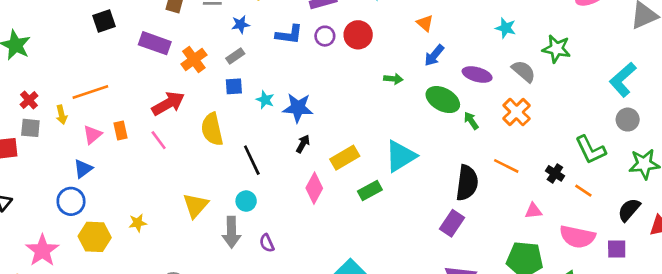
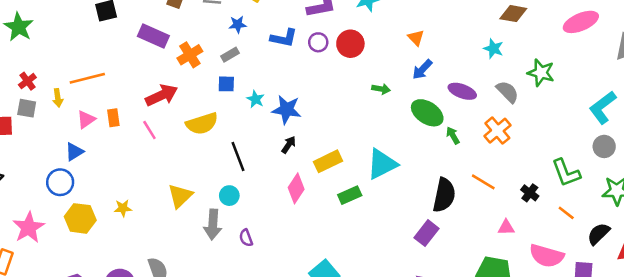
yellow semicircle: (212, 129) -> (202, 124), turned -100
orange line: (583, 191) -> (566, 213), moved

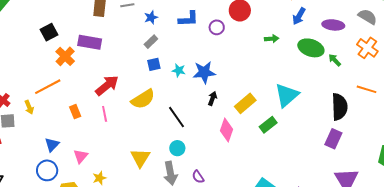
purple circle: (318, 42) -> (217, 27), moved
orange cross: (190, 55) -> (65, 56), moved
pink triangle: (86, 119) -> (81, 156), moved
pink line: (149, 130) -> (105, 114), turned 35

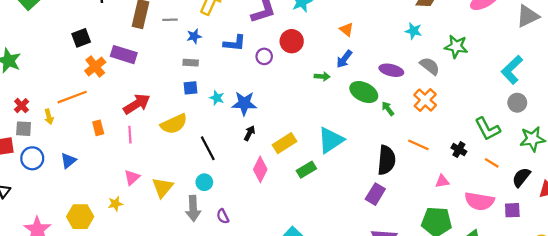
blue arrow: (299, 16) -> (344, 59), moved
gray rectangle: (151, 42) -> (191, 63), turned 40
pink triangle: (81, 156) -> (132, 177), moved
blue circle: (47, 170) -> (32, 158), moved

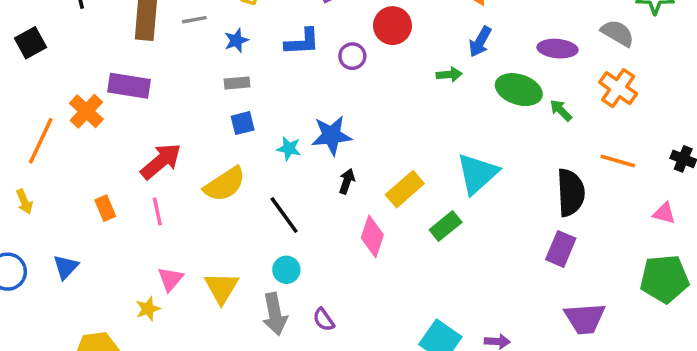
black square: (81, 38) -> (31, 43), moved
orange line: (72, 97) -> (41, 141), moved, turned -36
cyan star: (217, 98) -> (289, 149), moved
pink triangle: (442, 181) -> (664, 213), turned 32
yellow star: (115, 204) -> (148, 309), moved

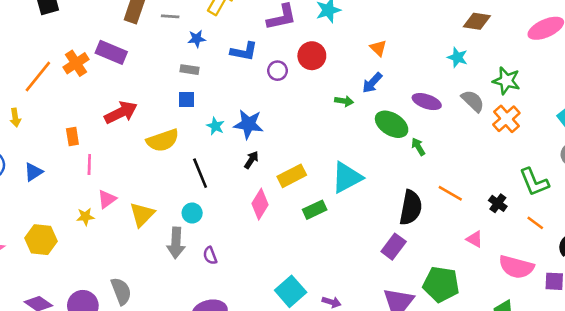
orange cross: (618, 88) -> (506, 119), moved
pink line: (157, 211) -> (89, 164), moved
green pentagon: (665, 279) -> (441, 284), moved

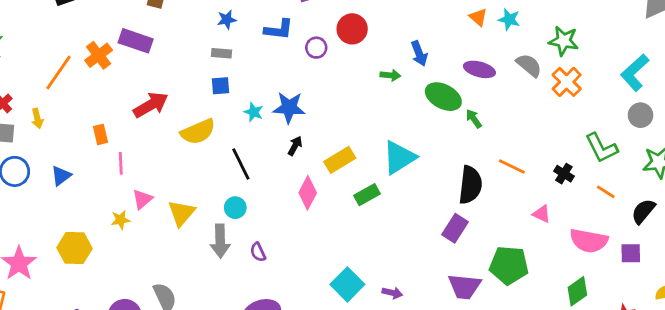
orange triangle: (378, 48) -> (478, 17), moved
blue arrow: (372, 83) -> (419, 53), turned -60

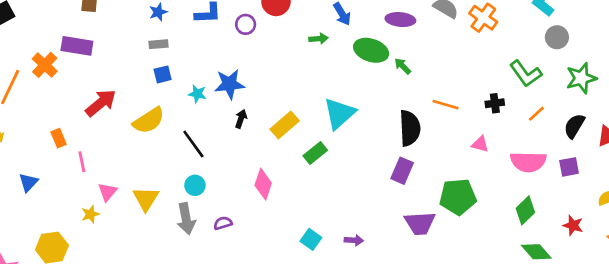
black cross: (564, 174) -> (495, 103), turned -30
orange line: (606, 192) -> (536, 114), turned -66
pink diamond: (308, 193) -> (263, 184), moved
purple semicircle: (258, 252) -> (223, 223), turned 108
cyan square: (347, 284) -> (311, 239), size x0.7

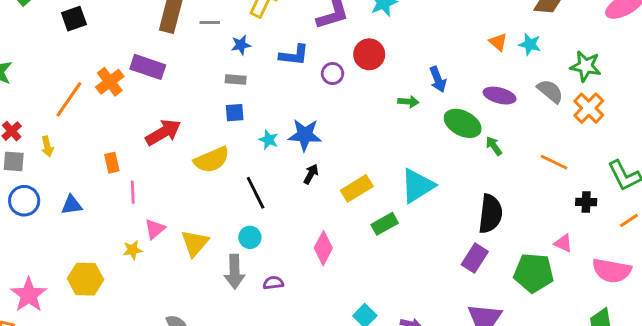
orange line: (445, 105) -> (554, 162), moved
blue triangle: (28, 182) -> (72, 205), turned 30
green pentagon: (458, 197) -> (534, 273), moved

